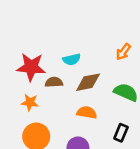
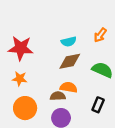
cyan semicircle: (72, 59) -> (69, 42), moved
brown semicircle: (54, 82) -> (58, 96), moved

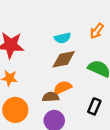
orange semicircle: (69, 87) -> (62, 88), turned -35

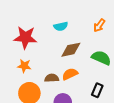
cyan semicircle: (62, 38) -> (61, 26), moved
brown semicircle: (51, 97) -> (52, 78), moved

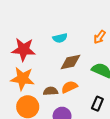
orange star: (24, 66) -> (22, 79), size x1.6

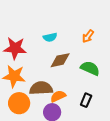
orange semicircle: (69, 87) -> (58, 96), moved
brown semicircle: (51, 91) -> (41, 88), size x1.6

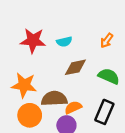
red star: (15, 48) -> (33, 41), moved
black rectangle: (86, 100) -> (104, 112), size x1.5

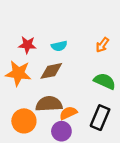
red star: (33, 41) -> (27, 45), size x0.7
brown diamond: (75, 67) -> (51, 71), moved
orange star: (24, 85) -> (18, 73), moved

